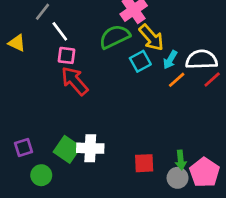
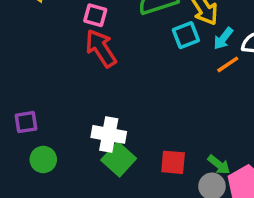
green square: (67, 149) -> (119, 159), moved
green arrow: (181, 160) -> (219, 165), turned -54

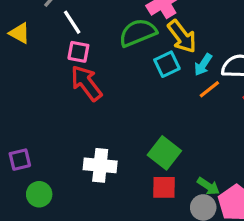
green square: (119, 159) -> (164, 153), moved

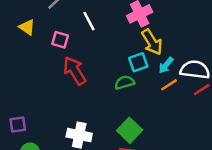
white line: (72, 22) -> (89, 21), moved
green semicircle: (138, 33) -> (125, 82), moved, size x0.7
pink square: (78, 52) -> (60, 40), moved

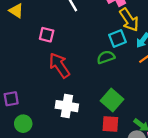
pink square: (60, 40) -> (47, 35), moved
red arrow: (75, 71) -> (59, 65), moved

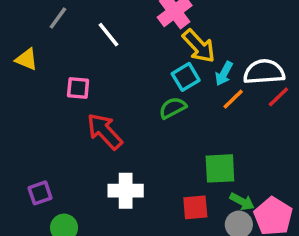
green square: (112, 100) -> (220, 168), moved, turned -35

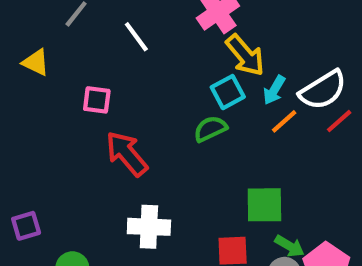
white semicircle: (264, 72) -> (323, 90), turned 150
purple square: (40, 193) -> (26, 226), moved

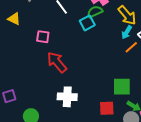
yellow arrow: (245, 55) -> (127, 15), moved
cyan square: (228, 92) -> (87, 23), moved
green semicircle: (210, 129) -> (95, 12), moved

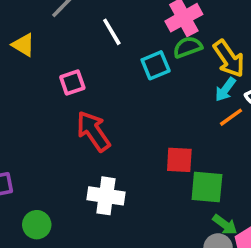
green semicircle: (95, 12) -> (188, 47), moved
pink square: (43, 37) -> (72, 82), turned -32
red square: (107, 108) -> (179, 160), moved

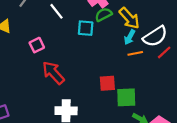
cyan square: (156, 65) -> (86, 28), turned 35
orange line: (231, 117) -> (135, 53), turned 32

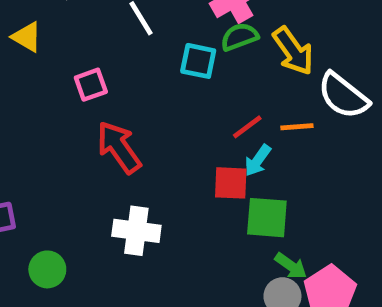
white semicircle: (155, 36) -> (343, 96), turned 65
cyan arrow: (130, 37) -> (258, 160), moved
red line: (164, 52) -> (247, 127), moved

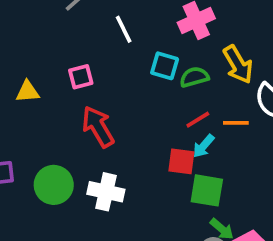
yellow triangle: (27, 37) -> (28, 92), moved, turned -40
green semicircle: (239, 37) -> (194, 77), moved
green circle: (47, 269) -> (54, 185), moved, size x1.4

